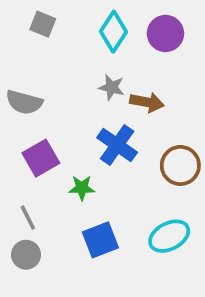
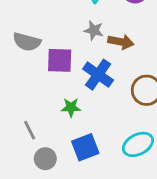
purple square: (41, 158) -> (60, 60), moved, turned 32
gray circle: (26, 255) -> (45, 159), moved

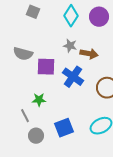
green star: (71, 107) -> (39, 100), moved

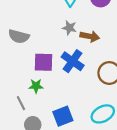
purple square: (46, 67) -> (44, 62), moved

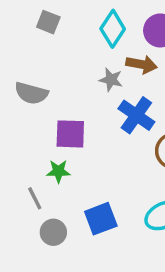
brown arrow: (90, 36) -> (142, 64), moved
blue cross: (73, 61) -> (136, 115), moved

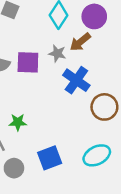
brown arrow: (142, 64) -> (80, 42), turned 130
purple square: (70, 134) -> (28, 62), moved

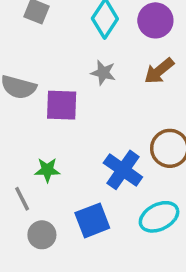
brown arrow: (80, 42) -> (159, 71), moved
purple square: (28, 62) -> (62, 105), moved
blue cross: (76, 80) -> (123, 170), moved

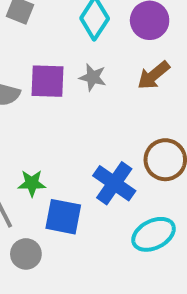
purple square: (62, 105) -> (48, 81), moved
blue square: (92, 220) -> (63, 217), moved, turned 32

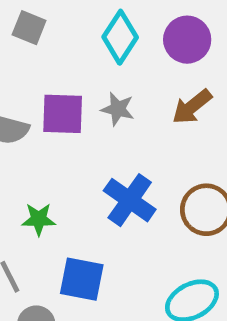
green star: (32, 183) -> (39, 219), moved
blue cross: (114, 183) -> (130, 200), moved

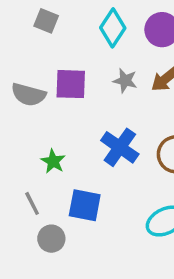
gray star: (118, 109) -> (125, 81), moved
green star: (39, 219) -> (53, 161), turned 30

